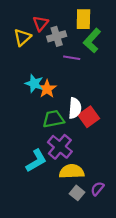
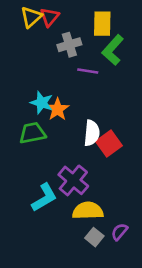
red triangle: (41, 23) -> (50, 17), moved
yellow triangle: (22, 37) -> (31, 17), moved
green trapezoid: (53, 119) -> (32, 133), moved

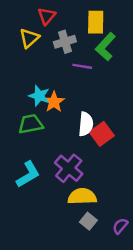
yellow triangle: (31, 17) -> (29, 38), moved
cyan L-shape: (44, 198) -> (28, 174), moved
purple semicircle: (119, 232) -> (120, 226), moved

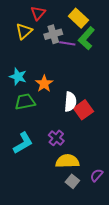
yellow rectangle: (96, 22) -> (78, 18), turned -48
purple line: (82, 66) -> (67, 43), moved
cyan star: (39, 96) -> (18, 77), moved
purple cross: (69, 168) -> (56, 138), size x0.7
purple semicircle: (120, 226) -> (97, 175), moved

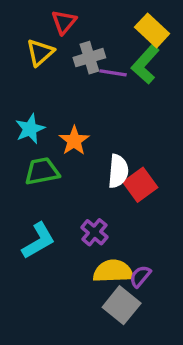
yellow rectangle: (78, 18) -> (152, 30), moved
cyan star: (18, 77) -> (30, 129), turned 30
purple semicircle: (97, 175) -> (140, 276), moved
gray square: (72, 181) -> (122, 305), size x1.5

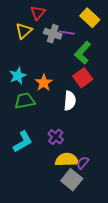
gray cross: (89, 58) -> (53, 34), turned 36
green L-shape: (145, 64) -> (83, 53), moved
purple line: (113, 73) -> (67, 33), moved
red square: (140, 185) -> (83, 78), moved

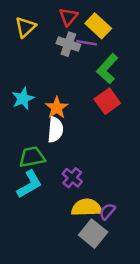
red triangle: (38, 13) -> (68, 17), moved
yellow rectangle: (90, 18) -> (98, 26), moved
yellow triangle: (24, 31) -> (26, 27), moved
green trapezoid: (25, 101) -> (32, 157), moved
white semicircle: (70, 101) -> (55, 130), moved

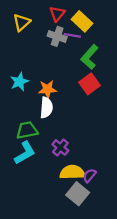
orange star: (57, 108) -> (47, 89), turned 30

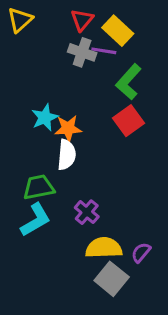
yellow triangle: (22, 22) -> (20, 20), moved
cyan star: (19, 82) -> (45, 118), moved
purple semicircle: (89, 176) -> (141, 252), moved

